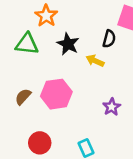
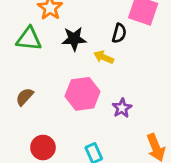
black star: (68, 44) -> (74, 39), turned -30
pink hexagon: (56, 94) -> (82, 94), moved

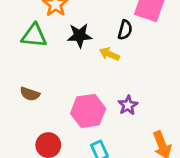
pink hexagon: (82, 94) -> (88, 111), moved
brown semicircle: (25, 97) -> (30, 94), turned -114

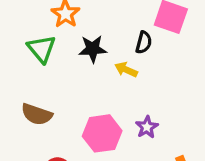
green triangle: (34, 36) -> (42, 49), turned 44
brown semicircle: (30, 94) -> (37, 114), size x1.4

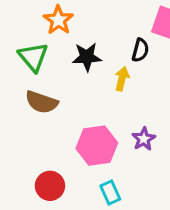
yellow arrow: (126, 70) -> (122, 79), turned 80
brown semicircle: (37, 114) -> (42, 102), moved

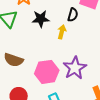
brown semicircle: (42, 102) -> (14, 60), moved
purple star: (144, 139) -> (75, 68), size x1.6

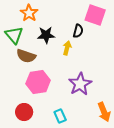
brown semicircle: (14, 60) -> (26, 56), moved
pink hexagon: (47, 72) -> (38, 82), moved

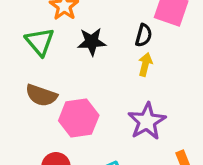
yellow arrow: (67, 48) -> (145, 64), moved
brown semicircle: (26, 56) -> (41, 95), moved

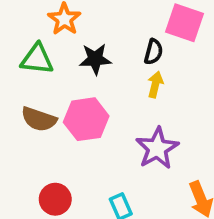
green triangle: (40, 42) -> (37, 59), turned -44
pink hexagon: (79, 118) -> (86, 119), moved

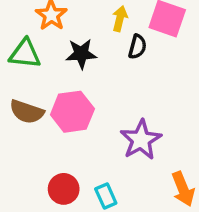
yellow arrow: (155, 85) -> (120, 19), moved
red circle: (55, 199) -> (64, 189), moved

